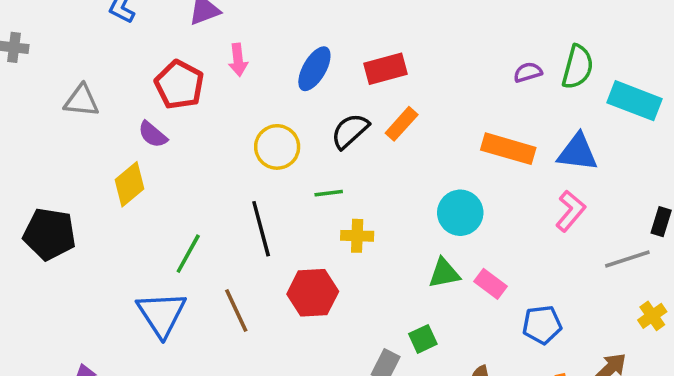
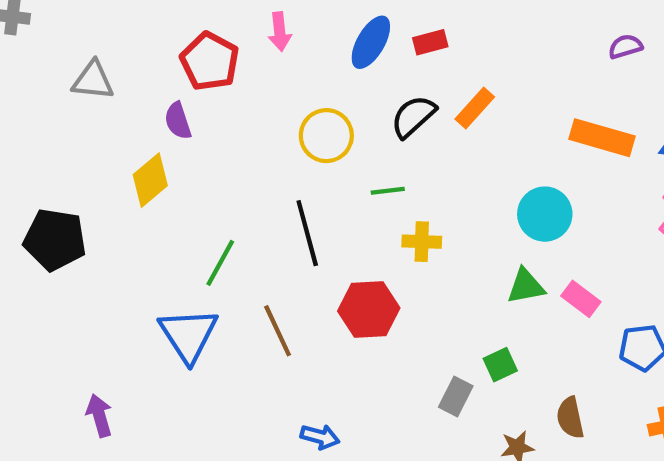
red rectangle: (386, 69) -> (430, 42), moved, size x0.7
purple semicircle: (153, 134) -> (178, 121), turned 32

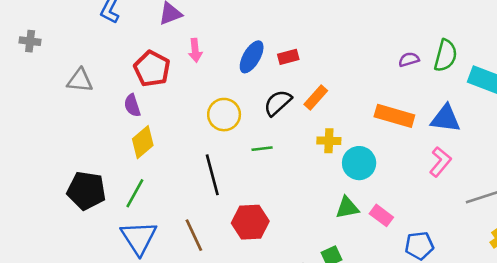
yellow diamond: (150, 180) -> (143, 142), moved
black pentagon: (55, 240) -> (86, 191), moved
yellow cross: (422, 242) -> (329, 141), moved
green line: (220, 263) -> (135, 193), moved

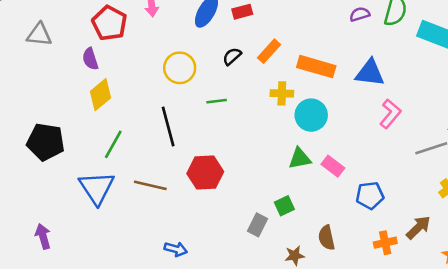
black semicircle: (278, 103) -> (232, 56), size x0.7
orange rectangle: (394, 116) -> (316, 67), moved
blue triangle: (446, 118) -> (370, 73), moved
green line: (135, 193) -> (113, 144), moved
brown line: (194, 235) -> (150, 185), turned -52

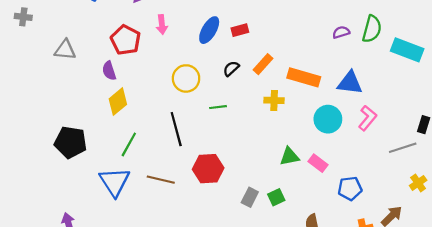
cyan circle: (311, 115) -> (328, 119), moved
gray rectangle: (258, 225) -> (250, 197), moved

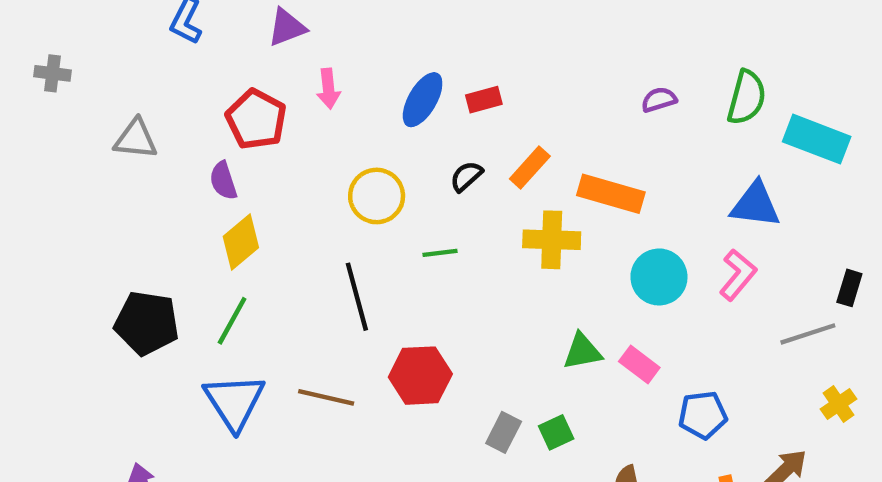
purple semicircle: (341, 32) -> (659, 100), moved
blue triangle: (350, 83) -> (755, 205), moved
yellow cross: (274, 100) -> (552, 240), size x1.4
green line: (129, 144) -> (232, 321), moved

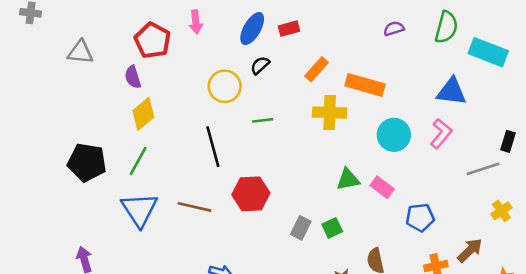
black semicircle: (466, 176) -> (260, 65), moved

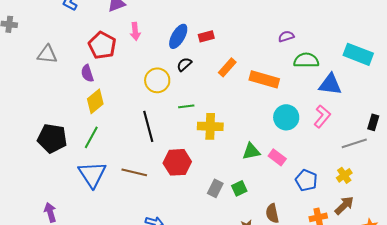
green semicircle: (446, 27) -> (306, 60), moved, turned -105
yellow cross: (330, 113) -> (210, 126), moved
yellow cross: (501, 211) -> (344, 175), moved
blue pentagon: (420, 217) -> (306, 180), turned 30

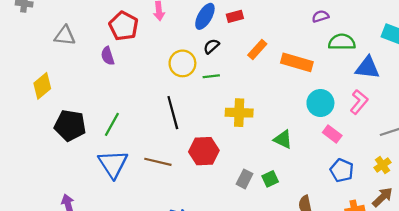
yellow diamond: (95, 101) -> (42, 86), moved
green line: (186, 106) -> (211, 76), moved
green triangle: (251, 151) -> (283, 139), turned 36
pink rectangle: (277, 157) -> (332, 134), moved

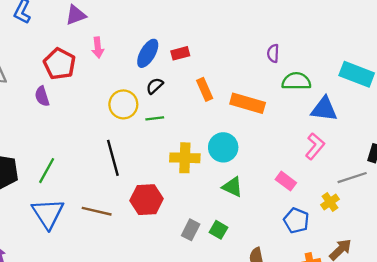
purple semicircle: (320, 16) -> (273, 53), turned -70
orange rectangle: (257, 50) -> (205, 89), turned -66
cyan circle: (320, 103) -> (223, 147), moved
yellow cross: (382, 165) -> (330, 202), moved
green square: (270, 179) -> (219, 230), turned -35

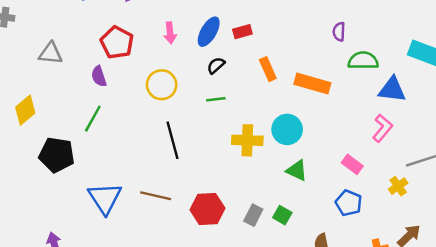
pink arrow: (98, 48) -> (170, 33), moved
yellow circle: (123, 104) -> (162, 85), moved
green line: (47, 171) -> (93, 119), moved
red hexagon: (147, 200) -> (207, 209), moved
blue pentagon: (296, 221) -> (349, 203), moved

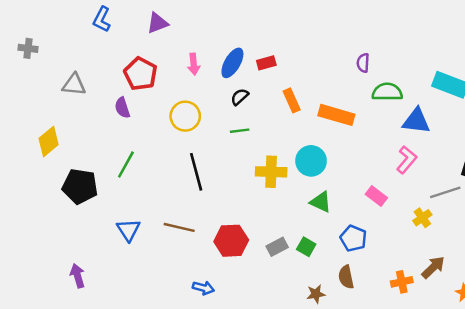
green line: (93, 119) -> (126, 165), moved
blue triangle: (105, 198) -> (128, 230), size x0.7
blue pentagon: (349, 203) -> (353, 238), moved
gray rectangle: (253, 215) -> (277, 247), turned 35

